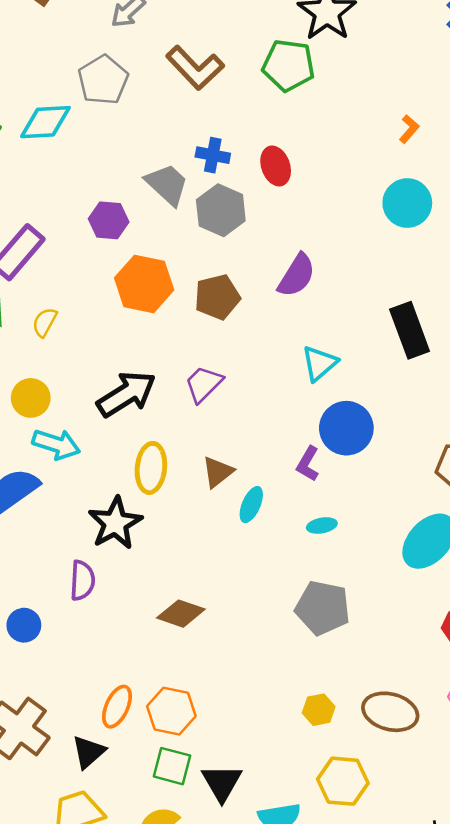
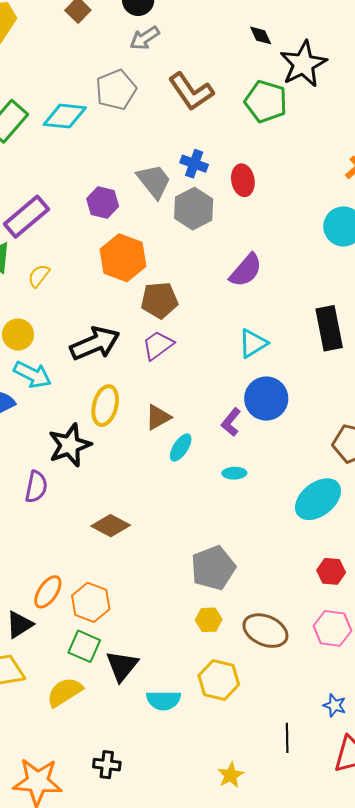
brown pentagon: (217, 297) -> (159, 300), moved
gray pentagon: (323, 608) -> (213, 568), moved, turned 30

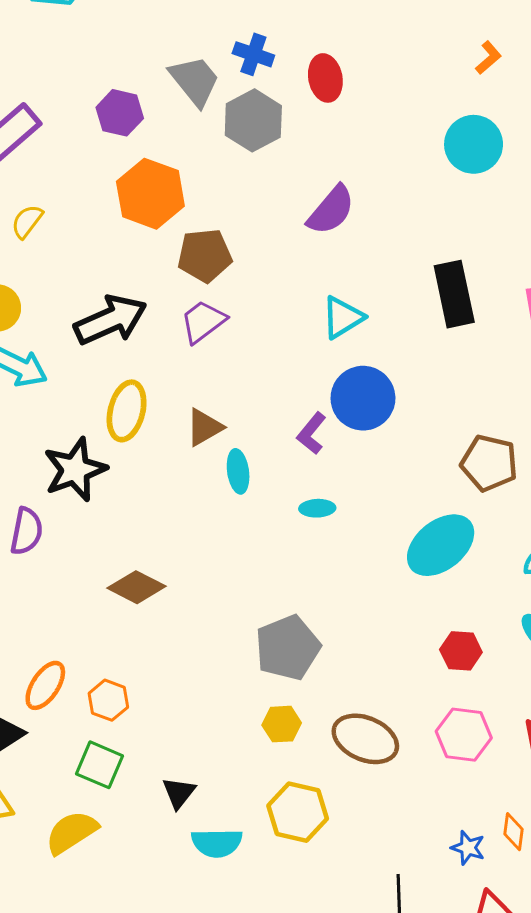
cyan ellipse: (181, 447) -> (238, 471), turned -40
orange hexagon: (91, 602) -> (108, 700), size x0.7
black triangle: (122, 666) -> (179, 793), moved, size x0.7

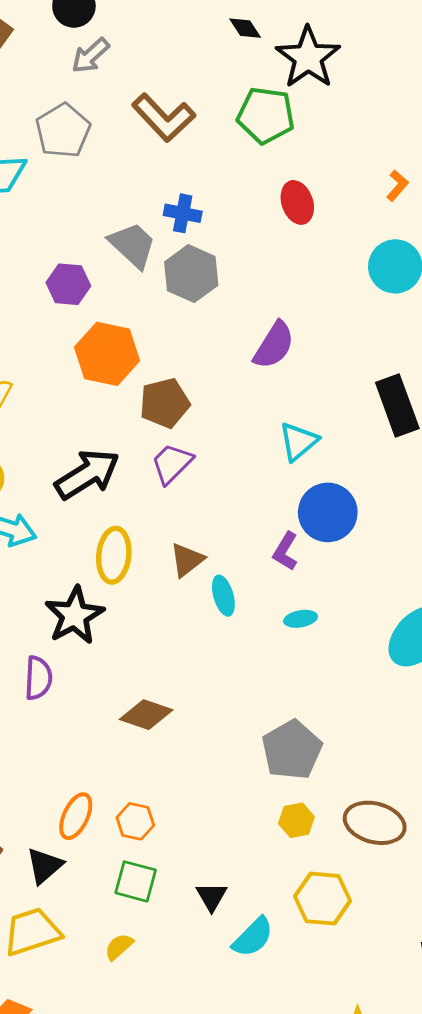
red ellipse: (325, 78) -> (297, 202), moved
yellow semicircle: (71, 832) -> (119, 947), size x0.6
cyan semicircle: (217, 843) -> (253, 937), turned -36

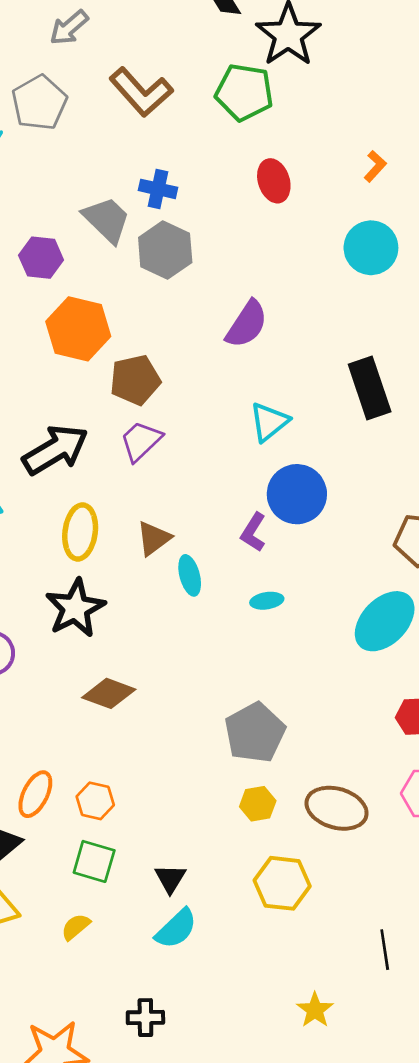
black star: (75, 615) -> (75, 608), moved
cyan semicircle: (253, 937) -> (176, 929), moved

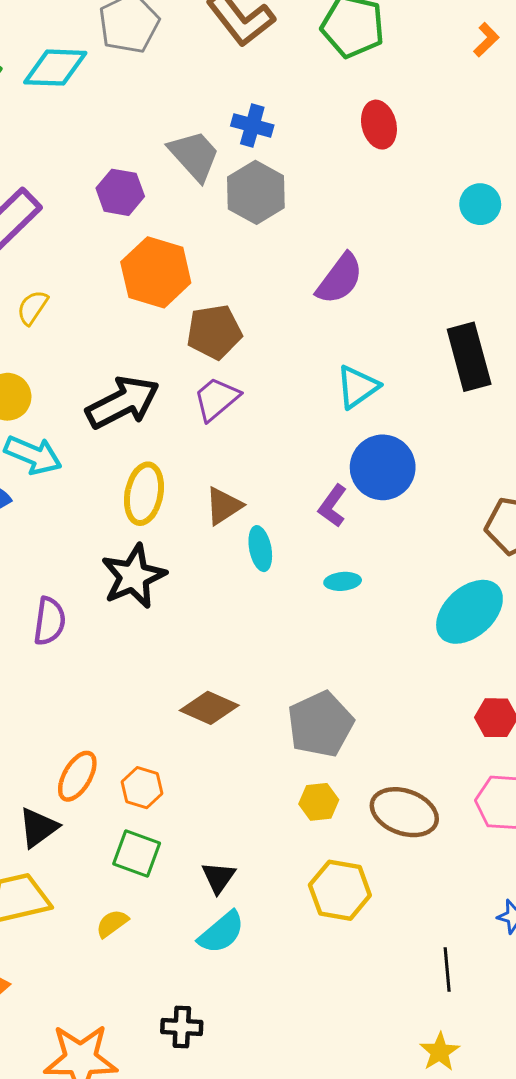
orange L-shape: (375, 166) -> (486, 40), moved
cyan circle: (371, 248) -> (480, 204), size x0.7
brown diamond: (109, 693) -> (209, 708), moved
yellow star: (315, 1010) -> (440, 1052), moved

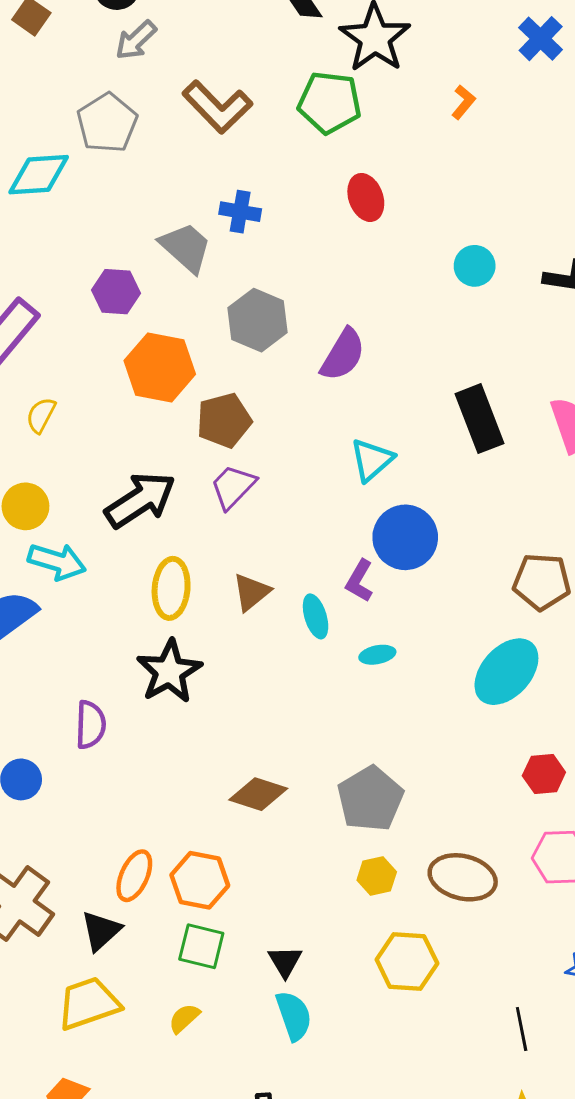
gray hexagon: (256, 192) -> (258, 320), moved
cyan ellipse: (260, 549) -> (316, 616), moved
orange hexagon: (142, 788) -> (200, 880), size x1.4
cyan semicircle: (221, 932) -> (294, 1016), turned -63

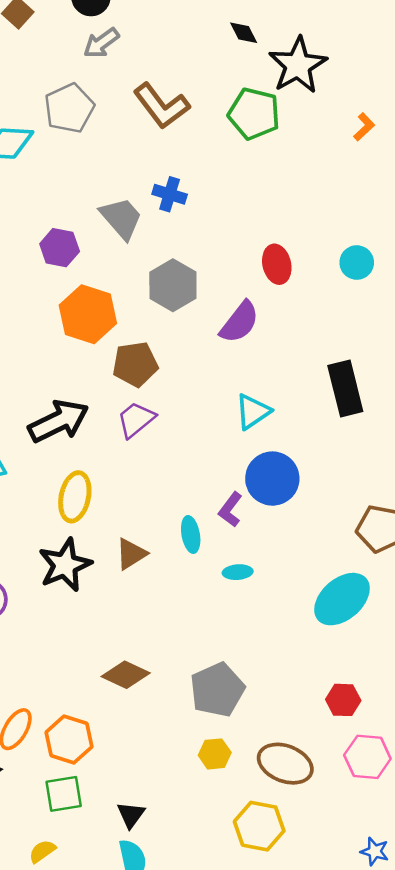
red ellipse: (366, 197) -> (277, 264), moved
brown triangle: (251, 592) -> (131, 554), moved
red hexagon: (544, 774) -> (343, 700), moved
green square: (201, 946) -> (64, 794), turned -30
yellow hexagon: (407, 961) -> (259, 826), moved

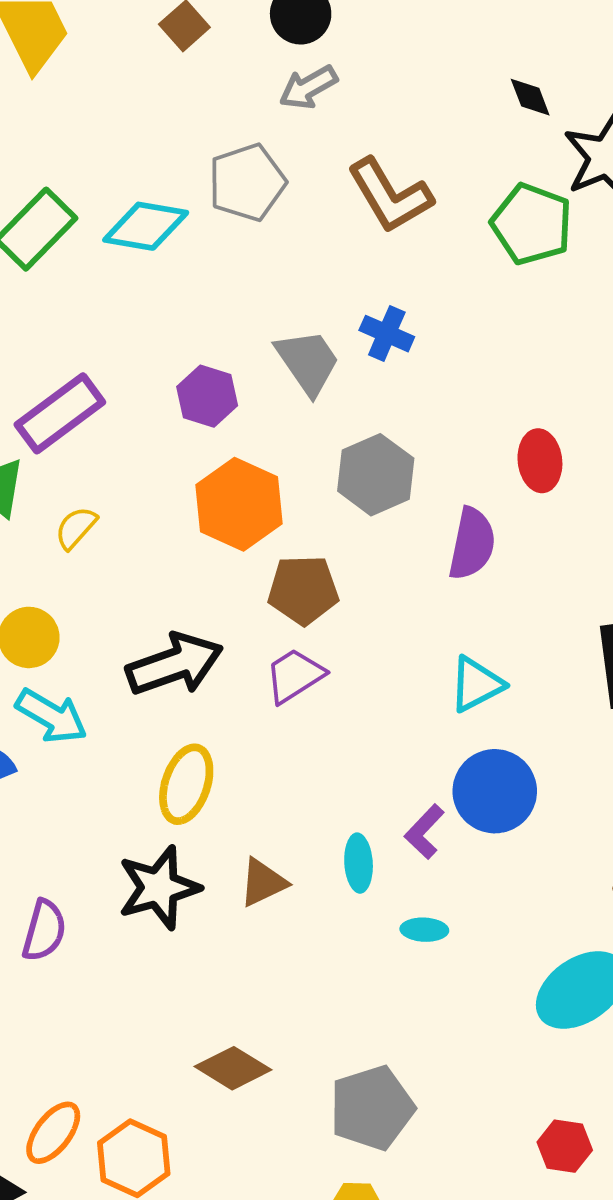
purple semicircle: (240, 322) -> (472, 544), turned -33

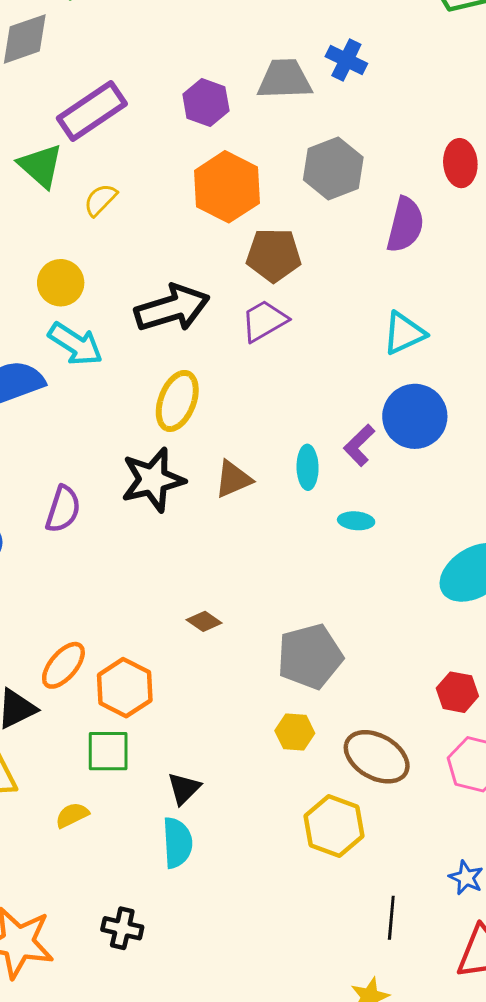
gray trapezoid: (308, 362) -> (285, 79), turned -60
brown diamond: (233, 1068) -> (204, 621), size x0.6

